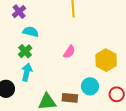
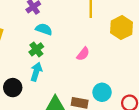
yellow hexagon: (106, 60) -> (121, 28), moved

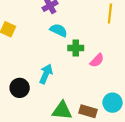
green cross: (36, 49) -> (76, 48), moved, turned 32

